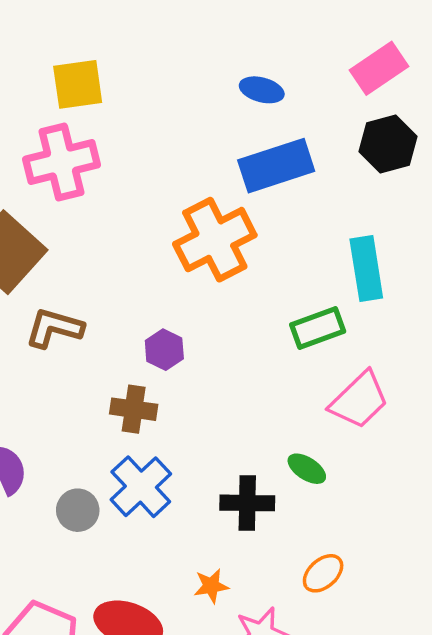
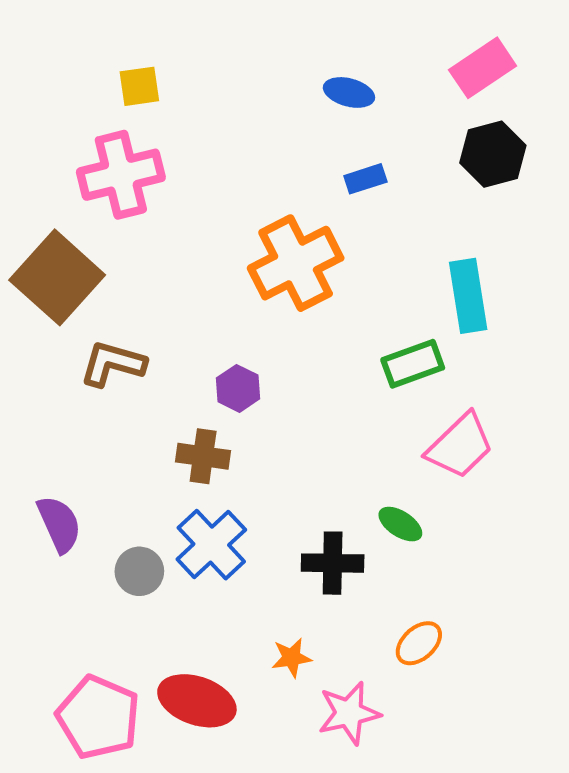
yellow square: (78, 84) -> (139, 86), size x0.7
blue rectangle: (276, 166) -> (365, 179), size x0.5

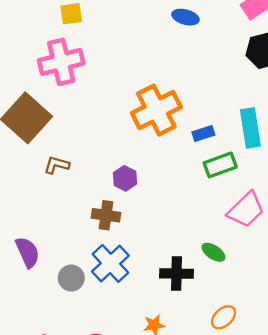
blue rectangle: (365, 179) -> (203, 134), moved
brown L-shape: (113, 364) -> (57, 165), size x0.7

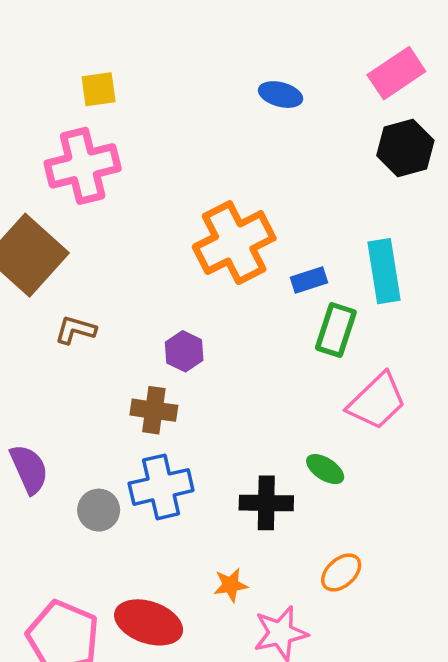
green rectangle: (220, 165) -> (336, 330), turned -52
blue cross: (110, 263) -> (161, 487), turned 30

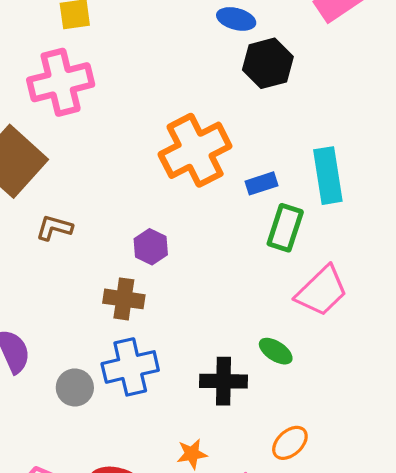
black hexagon: (405, 148) -> (268, 63), moved

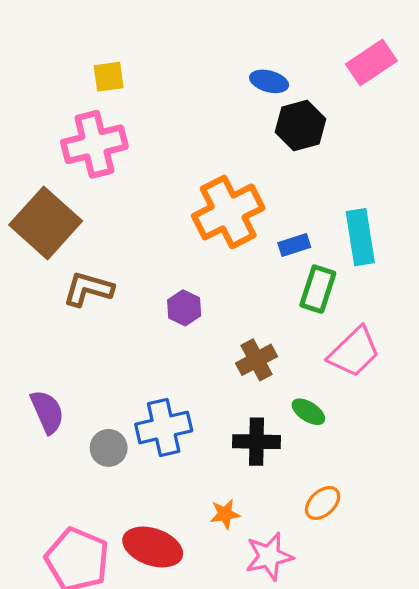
brown L-shape: (54, 228) -> (88, 289), size x1.4
brown cross: (124, 299) -> (256, 360), moved, turned -36

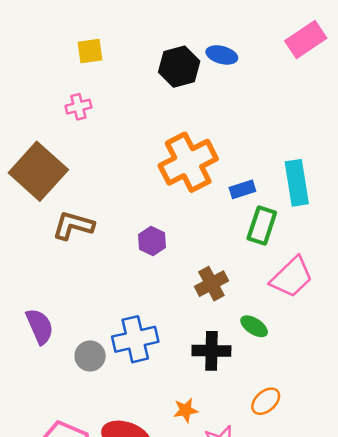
black hexagon: (301, 125) -> (179, 67), moved
pink cross: (94, 144) -> (78, 107), size x0.5

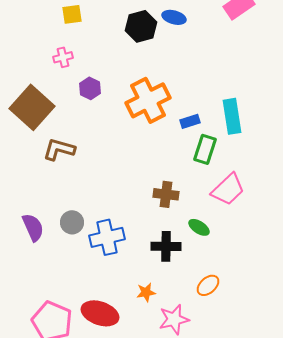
purple hexagon: (152, 241) -> (90, 88), moved
brown cross: (211, 284) -> (166, 194), turned 35
gray circle: (90, 356) -> (72, 222), moved

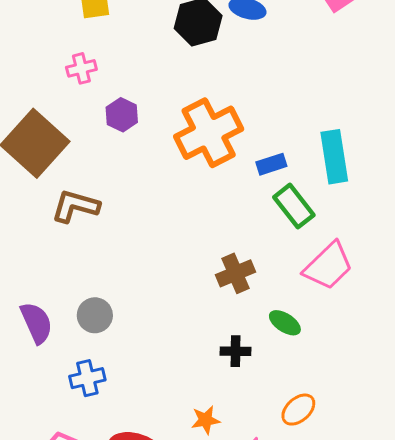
green rectangle: (205, 149) -> (294, 206), turned -56
brown cross: (166, 194) -> (236, 273), turned -30
blue cross: (107, 237) -> (87, 378), moved, size x0.7
black cross: (166, 246) -> (236, 351), size x0.7

